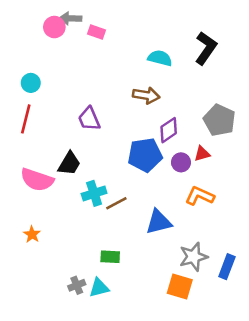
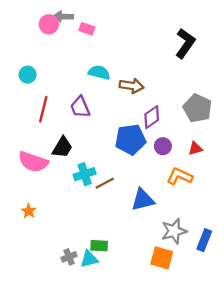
cyan semicircle: (160, 58) -> (99, 72), moved
red line: (26, 119) -> (43, 109), moved
red triangle: (202, 154) -> (195, 148), moved
green rectangle: (110, 257) -> (99, 246), moved

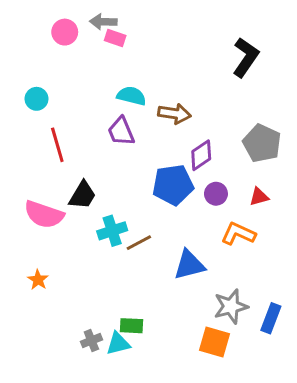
gray arrow: (63, 16) -> (103, 22), moved
purple trapezoid: (80, 107) -> (121, 131), moved
red line: (43, 109) -> (57, 145), turned -30

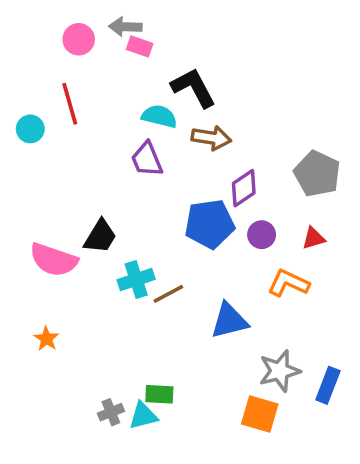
black L-shape: (246, 57) -> (193, 88), moved, turned -63
cyan circle: (37, 99) -> (30, 129), moved
red line: (57, 145) -> (70, 104), moved

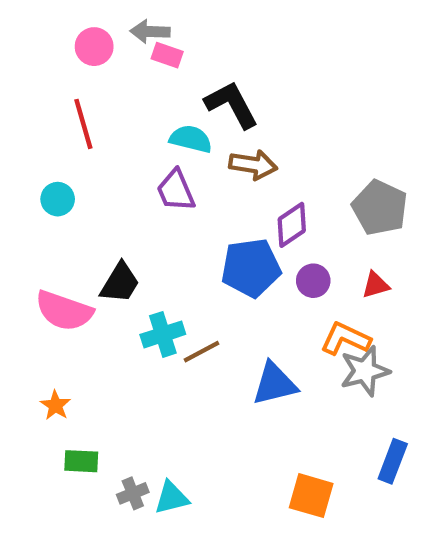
cyan circle: (30, 129) -> (58, 199), moved
gray star: (280, 371) -> (365, 371), moved
green rectangle: (159, 394) -> (81, 461), moved

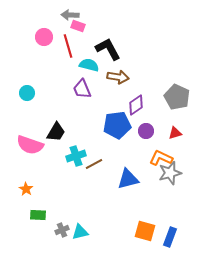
pink circle: (94, 47) -> (44, 37), moved
red line: (83, 124) -> (68, 46), moved
blue rectangle: (393, 461) -> (170, 237), moved

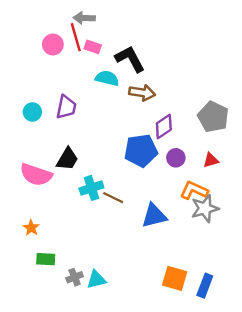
pink rectangle: (78, 26) -> (93, 47), moved
red line: (68, 46) -> (76, 37), moved
purple trapezoid: (82, 89) -> (66, 107), moved, turned -145
brown line: (94, 164) -> (113, 198), turned 54

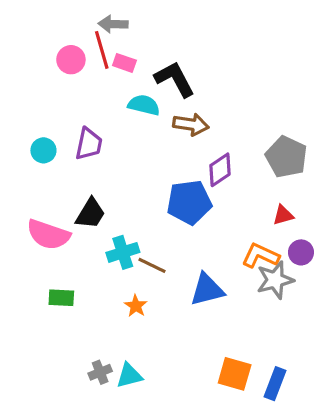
purple circle: (176, 158) -> (301, 252), moved
orange star: (31, 228) -> (136, 306), moved
green rectangle: (46, 259) -> (61, 298), moved

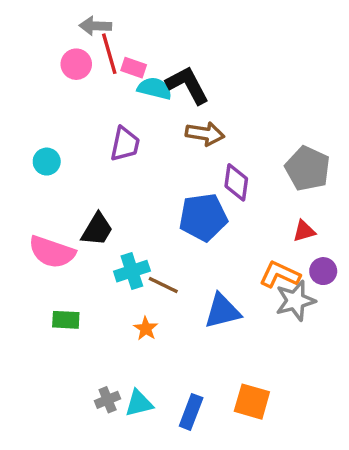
gray arrow: (113, 24) -> (95, 26), moved
cyan semicircle: (144, 105) -> (155, 88), moved
purple trapezoid: (89, 144) -> (125, 144), moved
purple diamond: (220, 170) -> (236, 182), turned -48
blue rectangle: (275, 384) -> (191, 412), moved

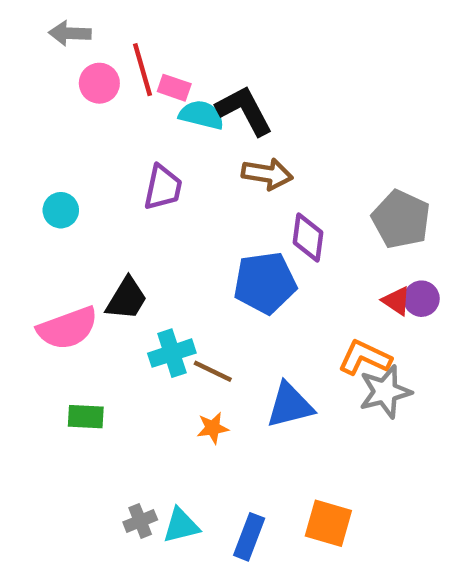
gray arrow: (95, 26) -> (70, 33), moved
red triangle: (304, 231) -> (396, 301), turned 50
pink semicircle: (52, 252) -> (68, 328), turned -39
purple circle: (323, 271) -> (421, 299), moved
orange star: (146, 328) -> (213, 428), moved, turned 30

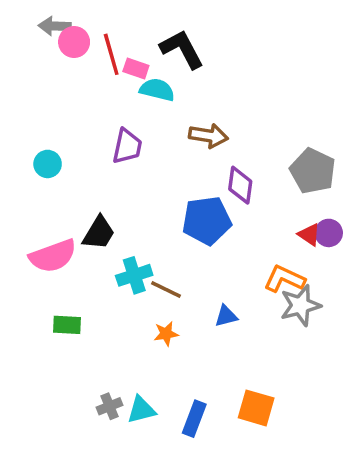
pink circle: (99, 83) -> (74, 42), moved
black L-shape: (245, 110) -> (182, 49), moved
blue triangle: (290, 405) -> (226, 316), size x0.6

